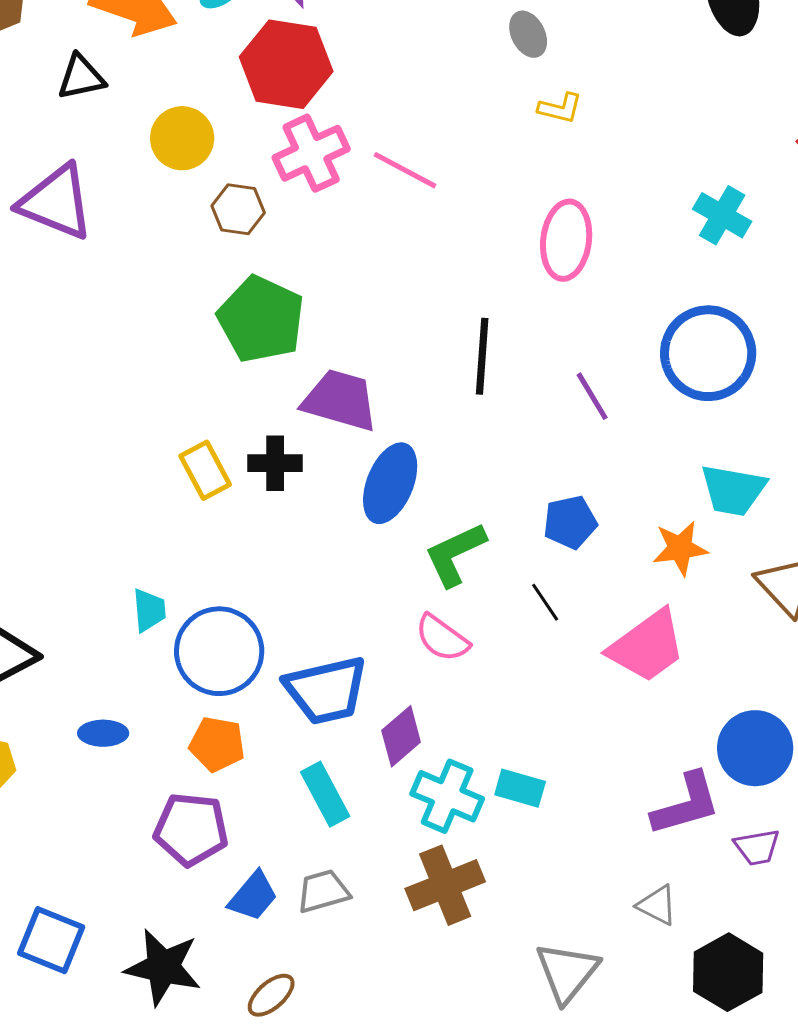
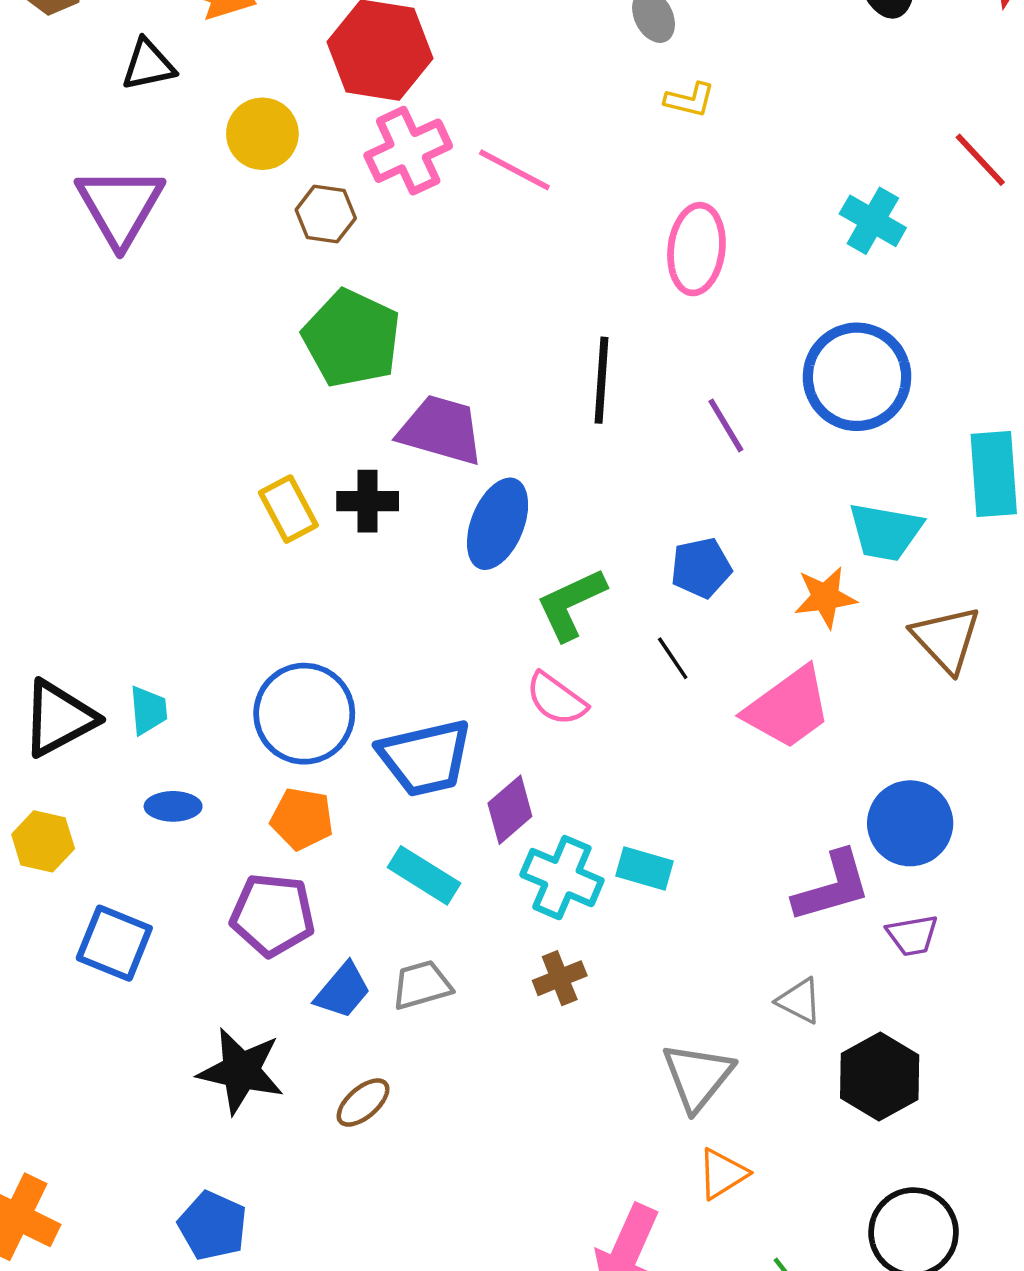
purple triangle: (56, 202) -> (120, 206), turned 38
cyan trapezoid: (149, 610) -> (148, 710), moved
cyan rectangle: (325, 794) -> (424, 875), turned -30
brown cross: (445, 885) -> (560, 978), size x0.6
blue square: (51, 940) -> (114, 943), moved

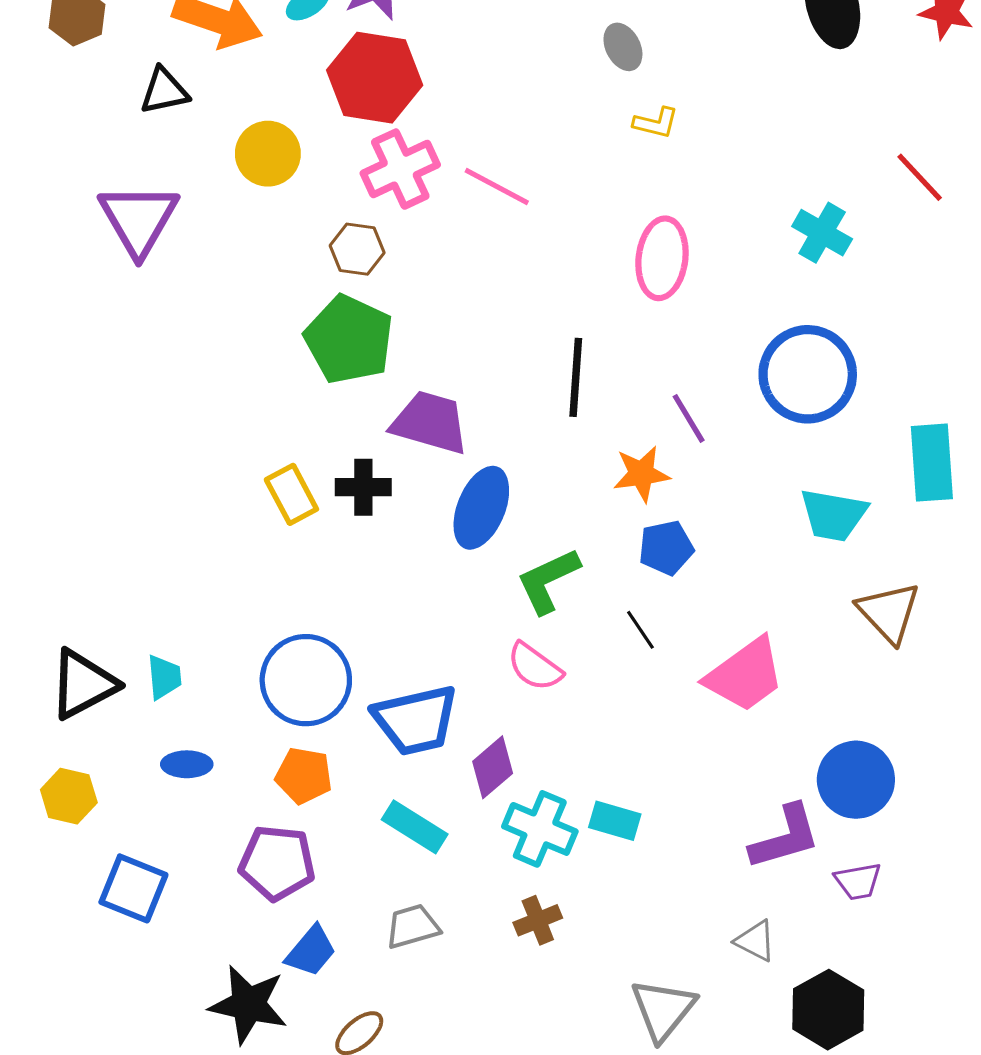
brown hexagon: (326, 214) -> (357, 249), moved
orange star: (825, 597) -> (641, 474), moved
blue trapezoid: (343, 991) -> (311, 951), moved

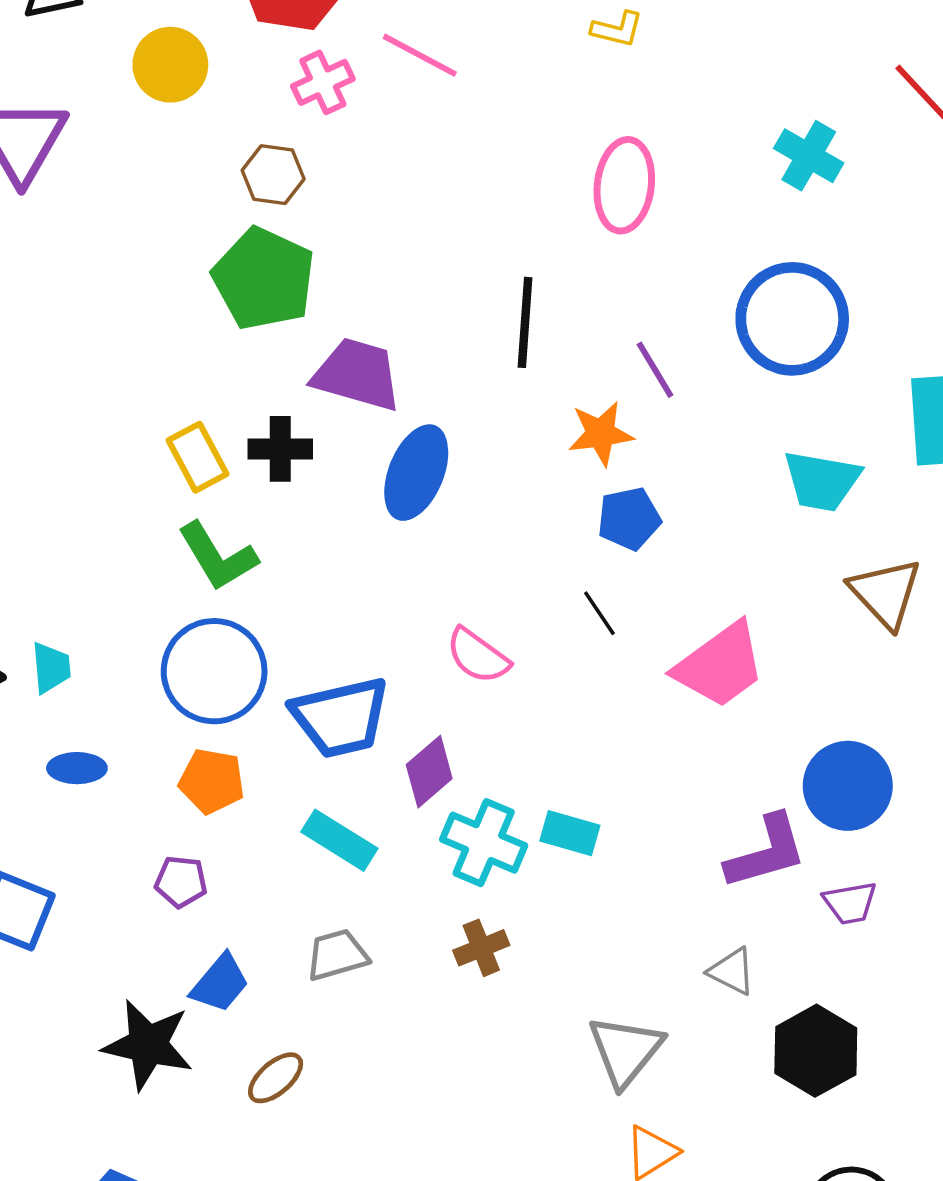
pink cross: (400, 169) -> (323, 82), size x0.7
pink line: (497, 186) -> (420, 55), moved
green L-shape: (548, 581) -> (218, 556), moved, turned -96
purple pentagon: (277, 863) -> (181, 882), size x0.6

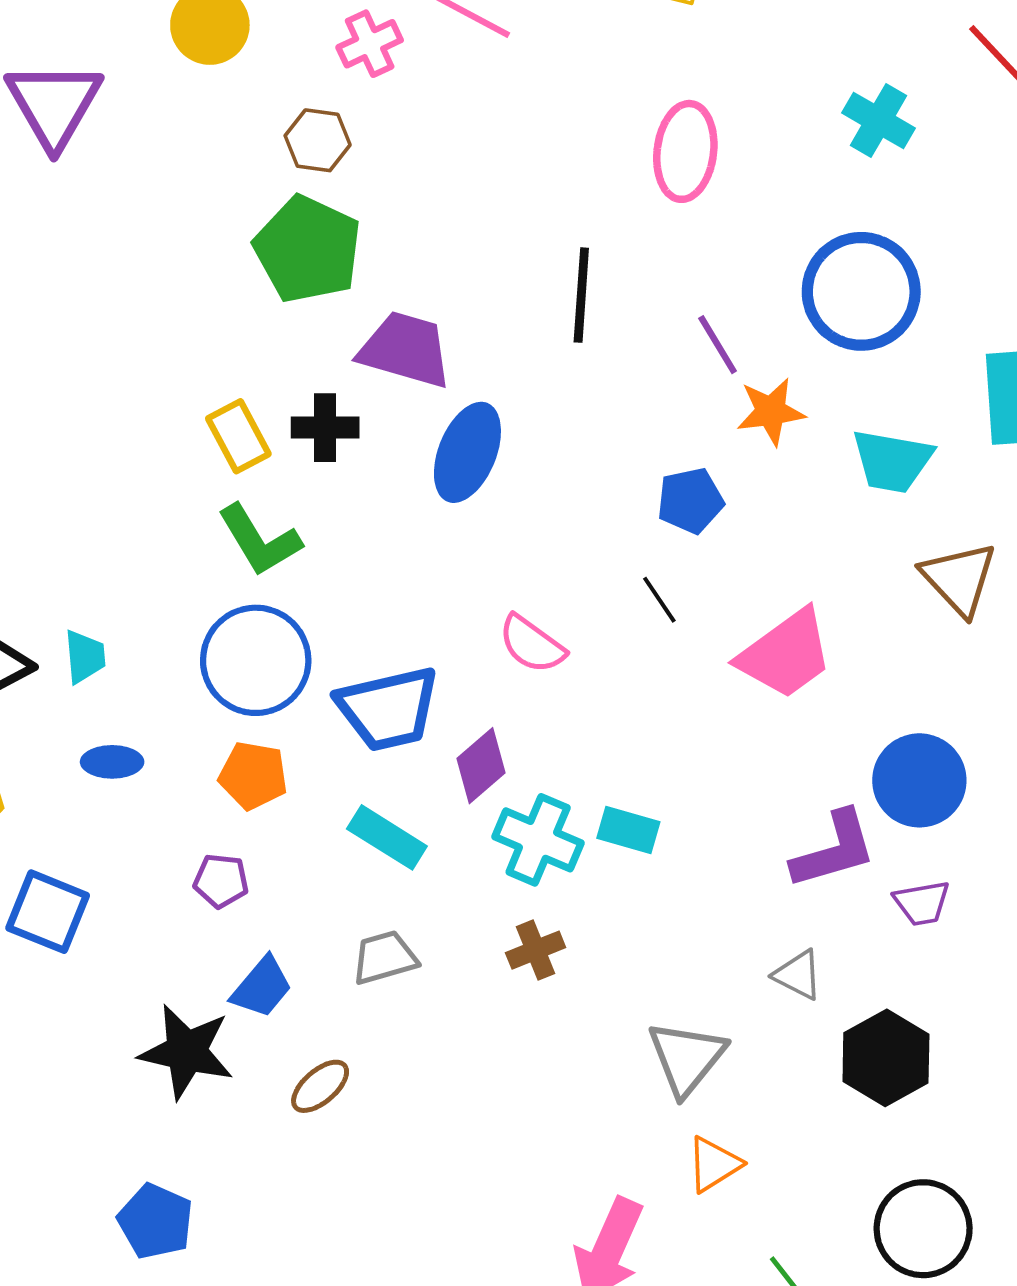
orange star: (601, 434) -> (771, 411), moved

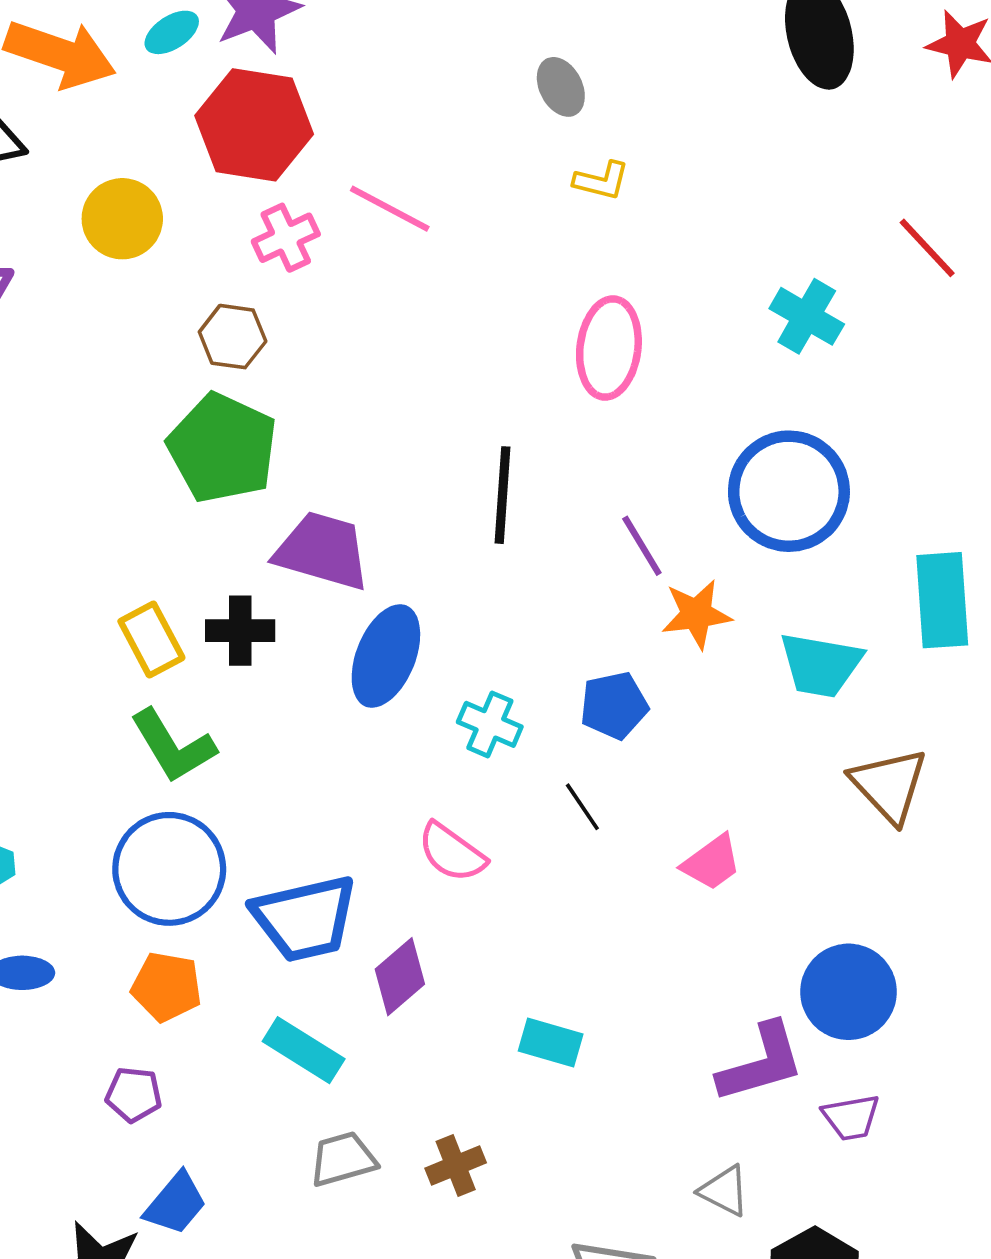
pink trapezoid: (786, 654) -> (712, 863), size x0.6
cyan cross: (538, 840) -> (490, 724), moved, size x0.7
gray trapezoid: (384, 958) -> (343, 1159), moved

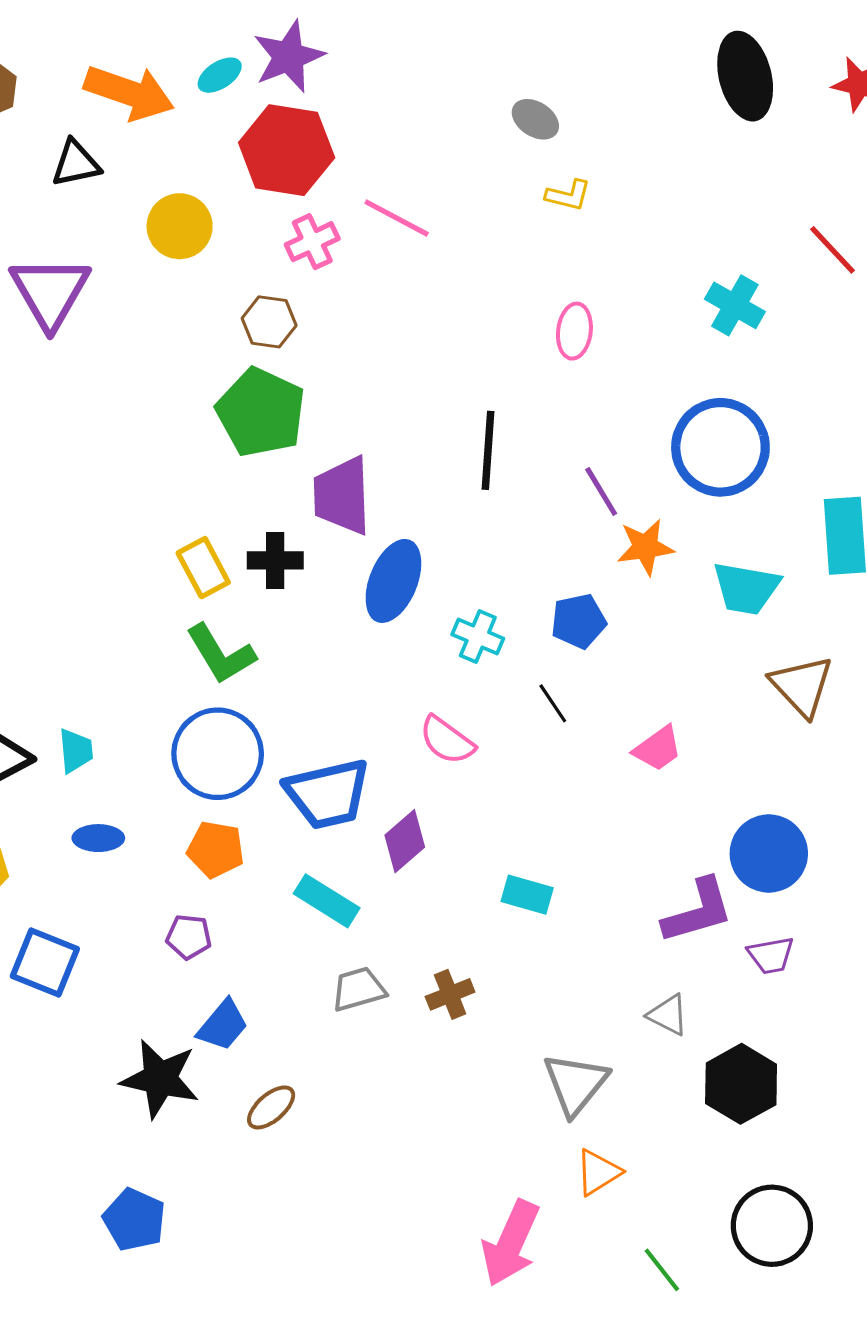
gray ellipse: (561, 87) -> (535, 119), turned -30
pink ellipse: (609, 348) -> (574, 331), size x0.7
purple trapezoid: (323, 551) -> (342, 496), turned -108

